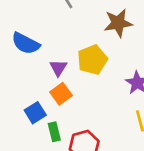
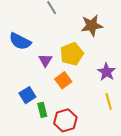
orange square: (61, 94) -> (63, 80), moved

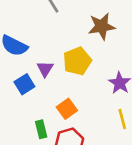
orange square: (63, 80) -> (67, 109), moved
blue square: (27, 95) -> (24, 84), moved

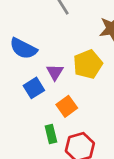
orange square: (67, 109) -> (67, 106), moved

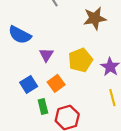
yellow pentagon: (88, 64) -> (80, 60), moved
blue square: (34, 88) -> (29, 84), moved

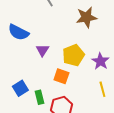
orange square: (56, 83) -> (61, 76), moved, turned -35
blue square: (29, 84) -> (20, 88), moved

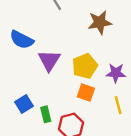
purple triangle: (42, 50) -> (49, 60), size x1.5
purple star: (100, 61) -> (116, 73), turned -30
orange square: (61, 76) -> (86, 92), moved

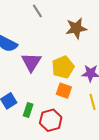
green rectangle: (46, 114) -> (28, 110), turned 32

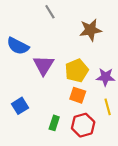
green rectangle: (28, 110) -> (54, 123), moved
red hexagon: (51, 120) -> (83, 125), moved

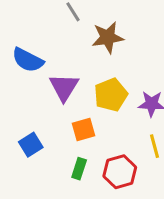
brown star: (91, 30) -> (108, 37), moved
orange square: (78, 95) -> (84, 129), moved, turned -35

